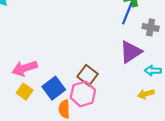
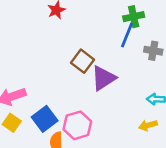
purple triangle: (131, 52) -> (103, 78), moved
brown square: (88, 75) -> (83, 61), moved

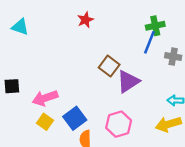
pink hexagon: (77, 125) -> (119, 124), moved
yellow arrow: (148, 125) -> (168, 124), size x1.5

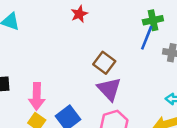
purple triangle: (128, 81) -> (109, 89), moved, turned -40
pink arrow: (45, 98) -> (37, 97), turned -70

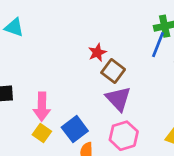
red star: (79, 14) -> (97, 53), moved

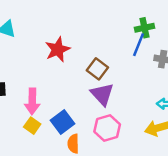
red star: (97, 53) -> (58, 49), moved, size x1.5

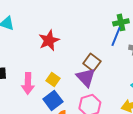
brown square: (97, 69) -> (92, 62), moved
yellow square: (32, 126) -> (53, 79), moved

